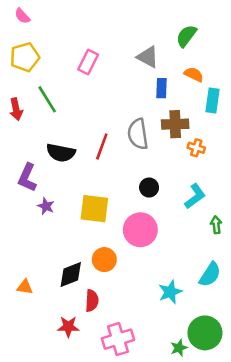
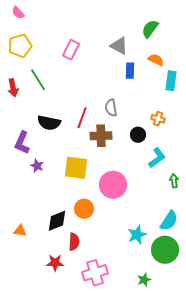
brown cross: (175, 124) -> (101, 136), moved
gray semicircle: (138, 134) -> (111, 108), size x0.7
black circle: (149, 187) -> (138, 135), moved
green circle: (205, 333) -> (165, 250), moved

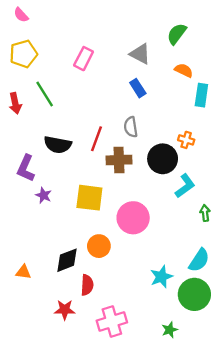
blue rectangle: (130, 71) -> (138, 88), moved, turned -35
black circle: (138, 135) -> (163, 159), size x1.6

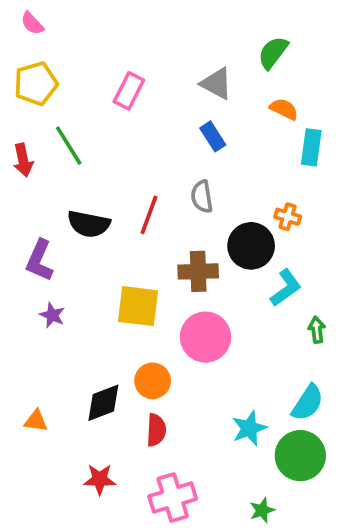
brown cross: (119, 160) -> (198, 271), moved
purple star: (43, 195) -> (52, 315), moved
red semicircle: (87, 285) -> (156, 430), moved

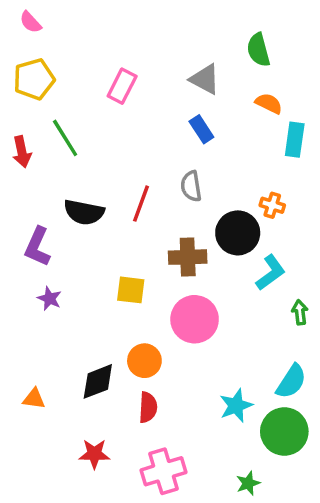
green semicircle: (273, 53) -> (258, 50), turned -52
yellow square: (138, 306) -> (131, 290), size x0.7

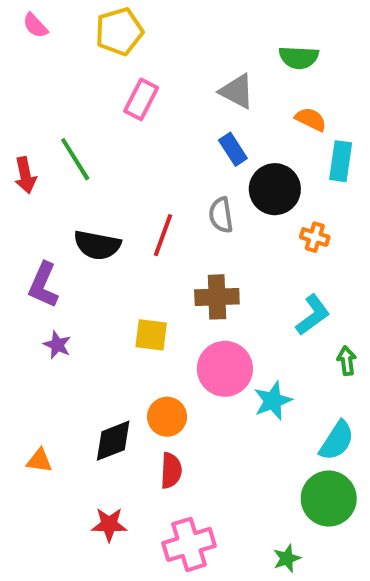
green semicircle: (258, 50) -> (299, 57), turned -72
yellow pentagon: (34, 79) -> (119, 32), moved
black circle: (238, 233) -> (275, 189), moved
cyan star: (236, 406) -> (273, 401), moved

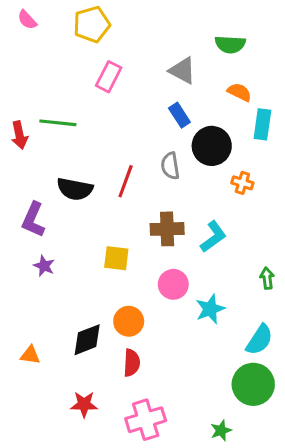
green line: (75, 159) -> (58, 123), turned -52
cyan L-shape: (313, 315) -> (213, 237), moved
pink circle: (225, 369) -> (173, 284), size x0.7

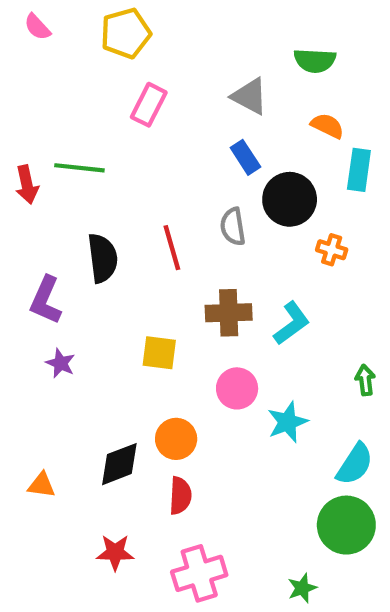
red line: (126, 181) -> (172, 248), turned -36
black semicircle: (75, 189) -> (103, 258), turned -108

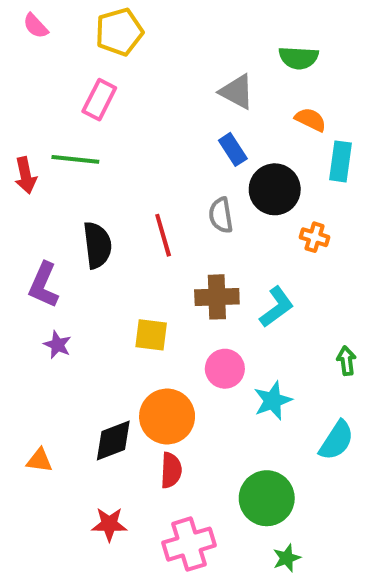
pink rectangle: (149, 105) -> (99, 100), moved
orange circle: (176, 439) -> (167, 417), size x1.4
green circle: (346, 525) -> (267, 498), moved

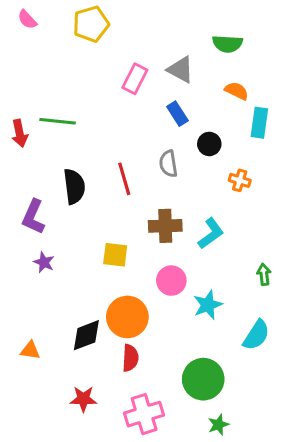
pink rectangle: (99, 100) -> (135, 79), moved
black circle: (275, 189) -> (209, 144), size x0.6

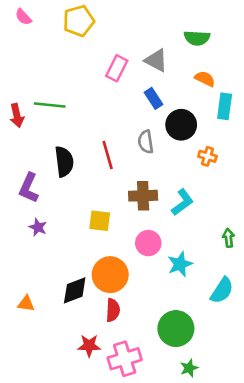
black circle: (209, 144) -> (181, 125), size x1.5
red star: (83, 399) -> (89, 346), moved

